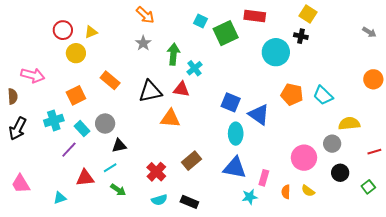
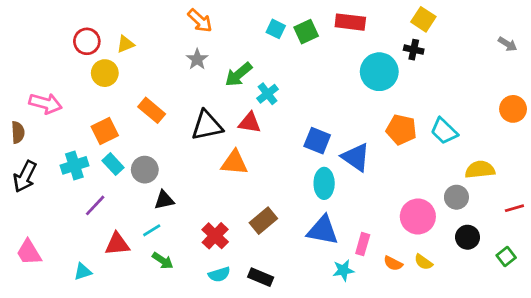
green square: (226, 33) -> (306, 32), moved, size x0.7
green arrow: (173, 54) -> (239, 74), turned -135
cyan rectangle: (82, 129) -> (113, 164), moved
orange semicircle: (286, 192) -> (393, 263), turned -64

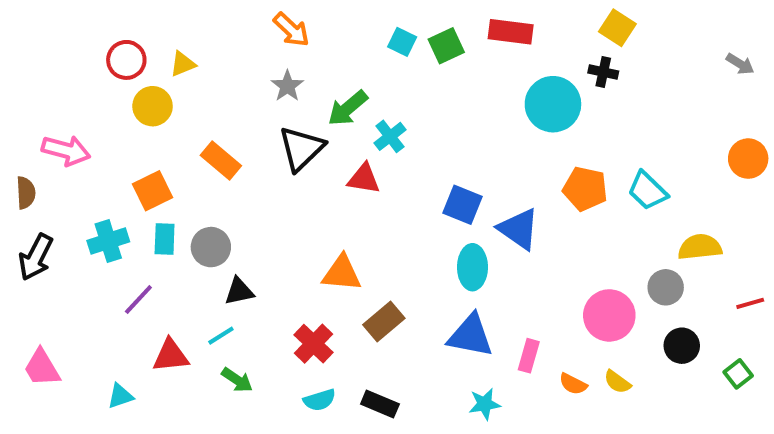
black triangle: (207, 125) -> (301, 148), moved, turned -32
orange triangle: (234, 163) -> (342, 273), moved
cyan rectangle: (113, 164) -> (165, 239), turned 45
cyan star: (343, 270) -> (485, 404), moved

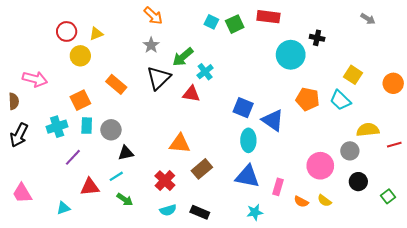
yellow square: (617, 28) -> (353, 75), moved
gray arrow: (740, 64) -> (368, 19), moved
red line: (750, 303) -> (394, 145), moved

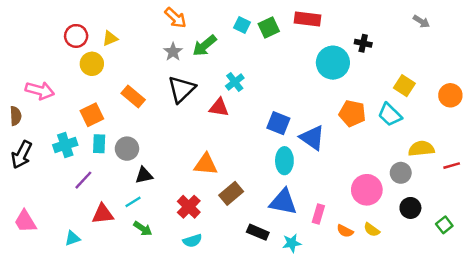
green arrow: (183, 57) -> (205, 46), moved
black rectangle: (200, 212) -> (258, 232), moved

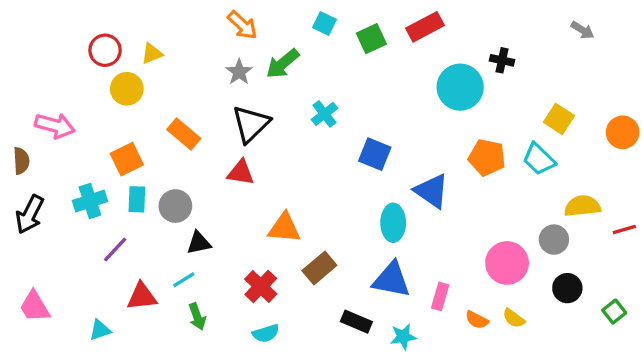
red rectangle: (307, 19) -> (425, 27), turned -35
cyan square: (242, 25) -> (324, 23), moved
red triangle: (219, 107) -> (241, 173), moved
blue square: (278, 123) -> (375, 154), moved
green arrow: (143, 229) -> (197, 317), turned 36

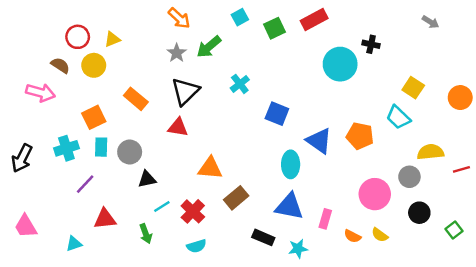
cyan square: (324, 23) -> (240, 17), turned 35
orange pentagon: (487, 157) -> (360, 136), moved
brown semicircle: (21, 161) -> (60, 65), moved, turned -54
cyan line: (184, 280) -> (162, 206), moved

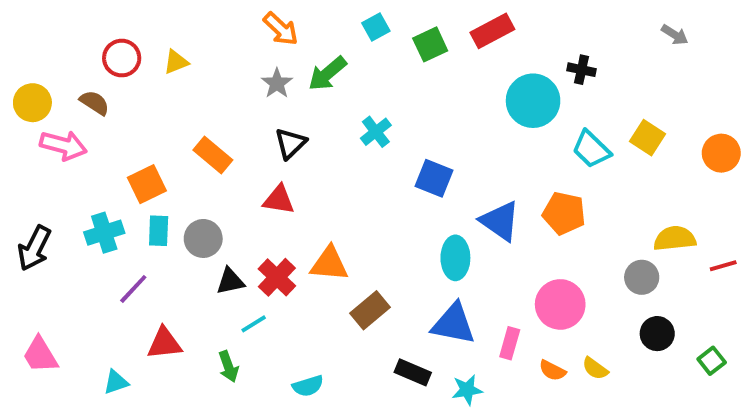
yellow circle: (94, 65) -> (32, 103), moved
black triangle: (185, 91) -> (290, 143), size x0.7
cyan trapezoid: (398, 117) -> (591, 149), moved
pink circle: (375, 194) -> (560, 304), moved
red cross: (193, 211) -> (277, 277), moved

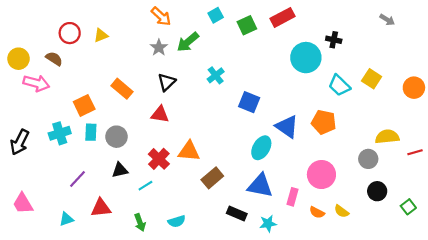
cyan ellipse: (455, 258) -> (261, 148), turned 30
black triangle: (230, 281) -> (120, 170), moved
purple line: (133, 289) -> (78, 179), moved
red triangle: (164, 343) -> (101, 208), moved
green arrow: (228, 367) -> (140, 222), moved

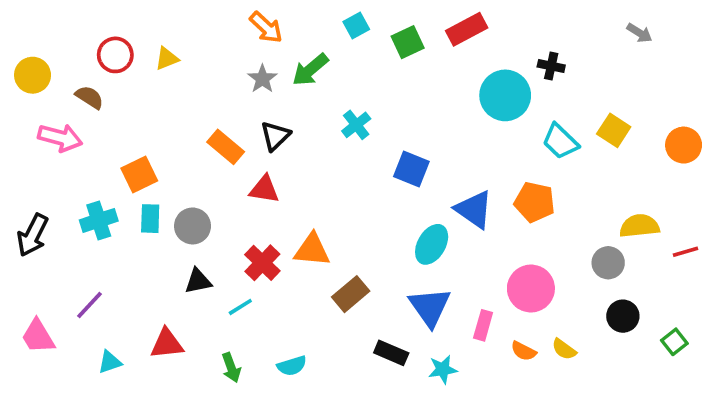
yellow circle: (18, 59) -> (33, 75), moved
orange rectangle: (122, 89) -> (226, 147), moved
purple line: (78, 179) -> (90, 305), moved
blue triangle: (260, 186) -> (430, 307), turned 44

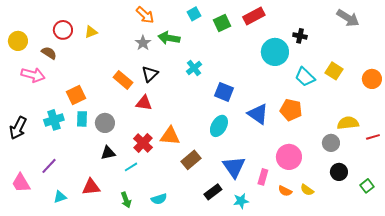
gray arrow: (639, 33) -> (348, 18), size x1.6
green arrow: (310, 70) -> (169, 38), turned 50
cyan ellipse: (432, 244) -> (219, 126), moved
black rectangle: (391, 353) -> (213, 192), turned -60

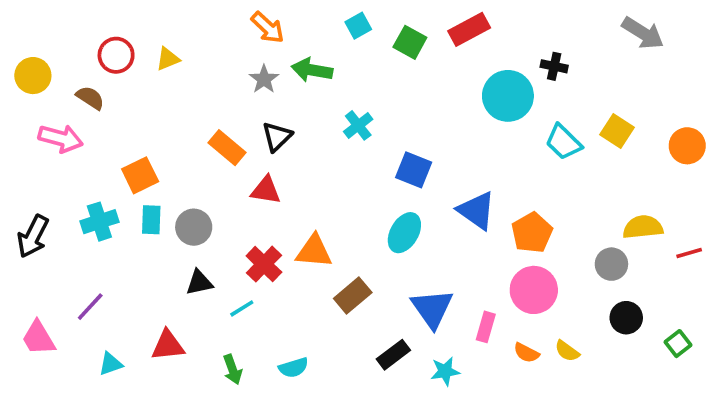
green square: (222, 23) -> (410, 42), turned -36
orange pentagon: (291, 110) -> (532, 233), moved, turned 30

